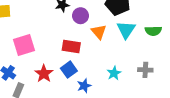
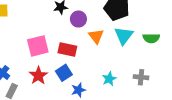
pink square: (24, 45) -> (38, 46), moved

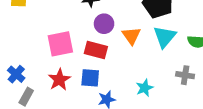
purple circle: (78, 19) -> (104, 24), moved
blue square: (64, 73) -> (90, 78), turned 35
gray cross: (141, 77) -> (185, 75), moved

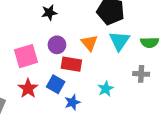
purple circle: (104, 24) -> (57, 45), moved
red rectangle: (96, 50) -> (71, 64), moved
blue square: (90, 78) -> (56, 84), turned 30

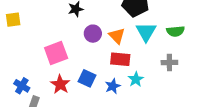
purple circle: (57, 45) -> (93, 34), moved
red rectangle: (71, 64) -> (120, 59), moved
blue star: (72, 102) -> (113, 86), moved

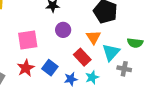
cyan triangle: (146, 32) -> (111, 52), moved
orange triangle: (117, 36) -> (93, 37), moved
red rectangle: (120, 59) -> (82, 57), turned 30

